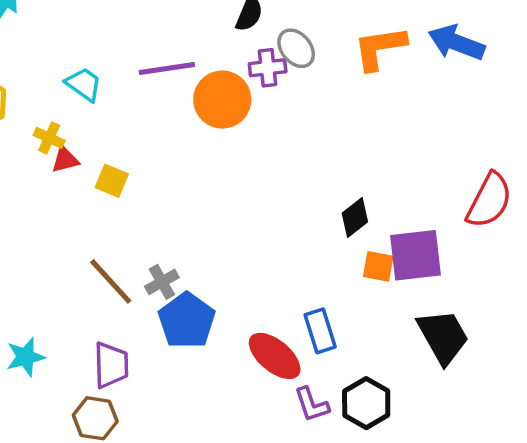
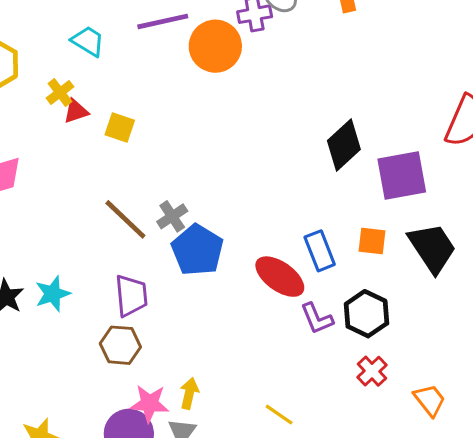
yellow cross: (49, 138) -> (60, 92), turned 32
black diamond: (355, 217) -> (344, 145), size x1.4
orange square: (378, 266) -> (372, 241), moved

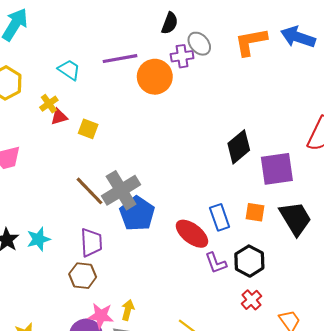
gray cross: (172, 216) -> (121, 190), size x1.8

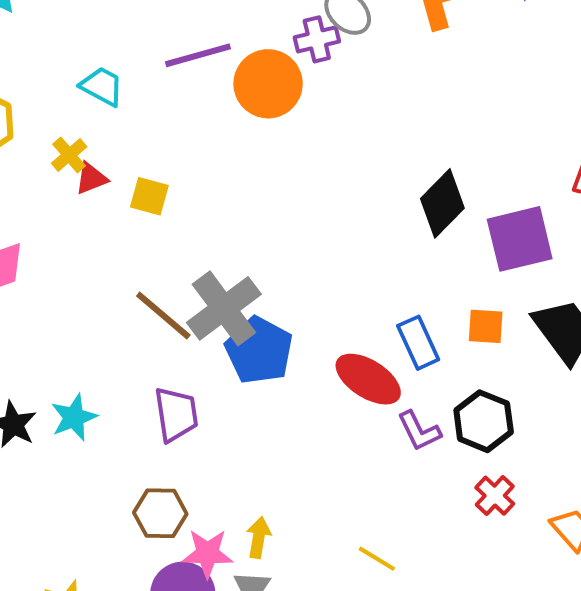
brown hexagon: (83, 276) -> (160, 513), moved

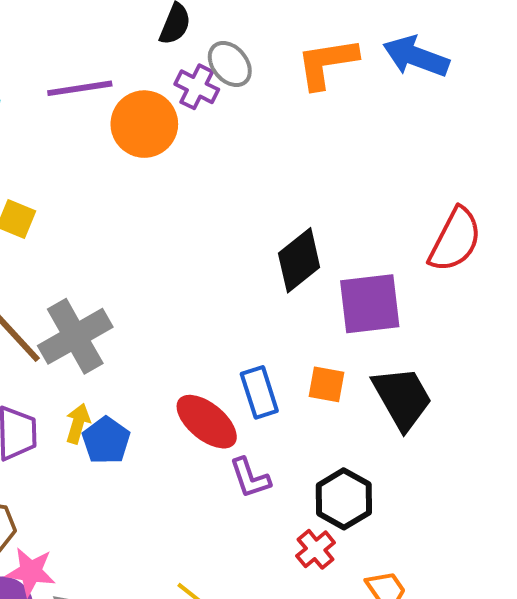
purple cross: (317, 39) -> (197, 87), turned 33
blue pentagon: (259, 350) -> (106, 440), moved, size x0.7
black hexagon: (484, 421) -> (344, 499), moved
yellow arrow: (259, 537) -> (78, 423), moved

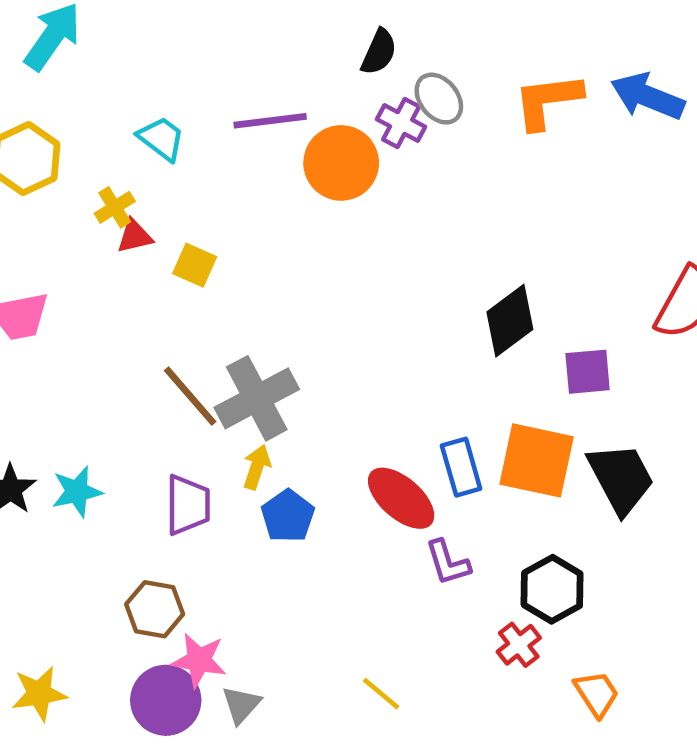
purple square: (370, 304) -> (588, 372), size x0.7
orange square: (327, 384) -> (537, 460), size x1.8
yellow arrow: (78, 423) -> (257, 467), moved

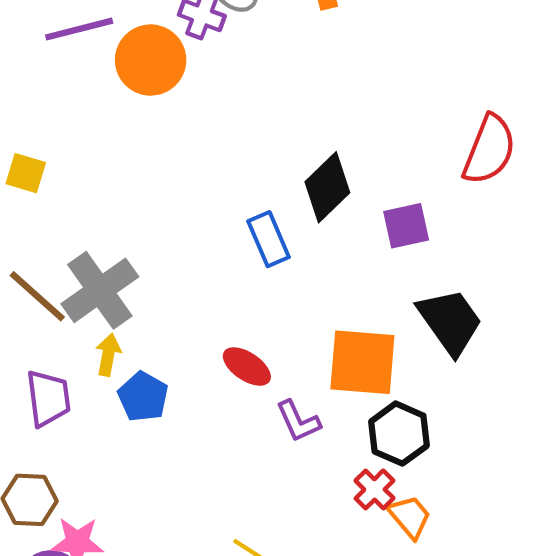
orange square: (537, 460) -> (362, 362), moved
blue rectangle: (461, 467) -> (269, 239), moved
red ellipse: (401, 498) -> (247, 366), size x0.7
orange trapezoid: (596, 694) -> (410, 517), moved

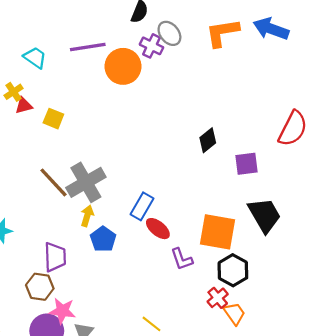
black diamond: (327, 187) -> (208, 140), size x0.7
blue rectangle: (269, 239) -> (142, 206), moved, turned 48
purple trapezoid: (48, 398) -> (55, 257), moved

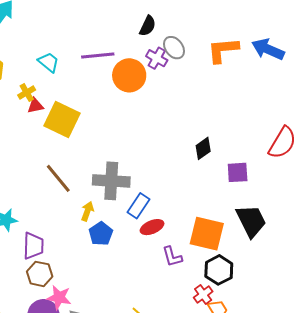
yellow square: (53, 119) -> (62, 120), size x1.8
gray cross: (86, 182) -> (111, 181), moved, turned 30
red ellipse: (158, 229) -> (152, 227), turned -65
purple trapezoid: (55, 257) -> (33, 246), moved

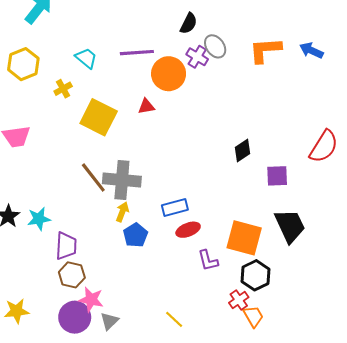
blue arrow: (268, 49) -> (311, 50), size x0.7
red triangle: (35, 106) -> (146, 106), moved
gray cross: (111, 181) -> (122, 180), moved
blue rectangle: (139, 206) -> (175, 207), turned 40

